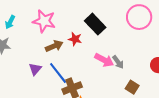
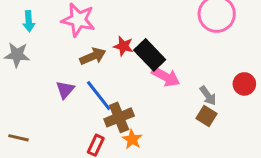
cyan arrow: (10, 22) -> (29, 21), turned -32
black rectangle: (95, 24) -> (150, 55), moved
gray arrow: (118, 62) -> (208, 96), moved

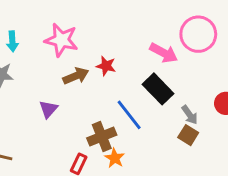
black rectangle: (150, 55) -> (158, 89), moved
pink arrow: (166, 77) -> (164, 53), moved
blue line: (99, 96) -> (129, 115), moved

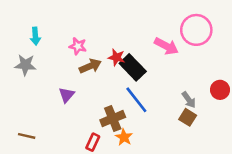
pink star: (61, 40) -> (78, 46), moved, size x0.6
black rectangle: (158, 89) -> (133, 67), moved

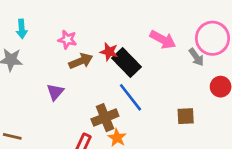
pink circle: (196, 30) -> (212, 38), moved
gray arrow: (189, 100) -> (196, 57), moved
brown square: (188, 117) -> (186, 116), turned -35

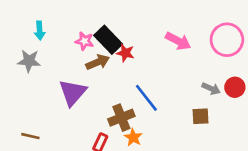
gray arrow: (196, 57) -> (211, 89), moved, turned -30
black rectangle: (126, 62) -> (108, 40), moved
purple triangle: (55, 92) -> (73, 93), size x1.6

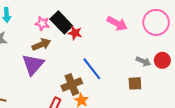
brown arrow: (98, 62) -> (41, 45), moved

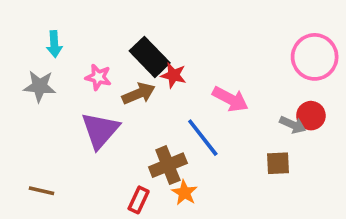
pink star: (42, 23) -> (98, 77), moved
pink arrow: (117, 23) -> (230, 99), moved
brown arrow: (41, 45) -> (139, 94), moved
red circle: (162, 60) -> (311, 116), moved

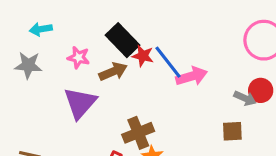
cyan arrow: (54, 44) -> (41, 29), turned 85
pink arrow: (230, 99) -> (192, 76), turned -44
blue line: (203, 138) -> (168, 62), moved

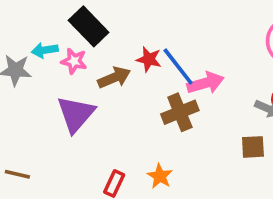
cyan arrow: (41, 29) -> (45, 50), moved
black rectangle: (122, 40) -> (89, 26), moved
brown cross: (138, 133) -> (180, 112), moved

